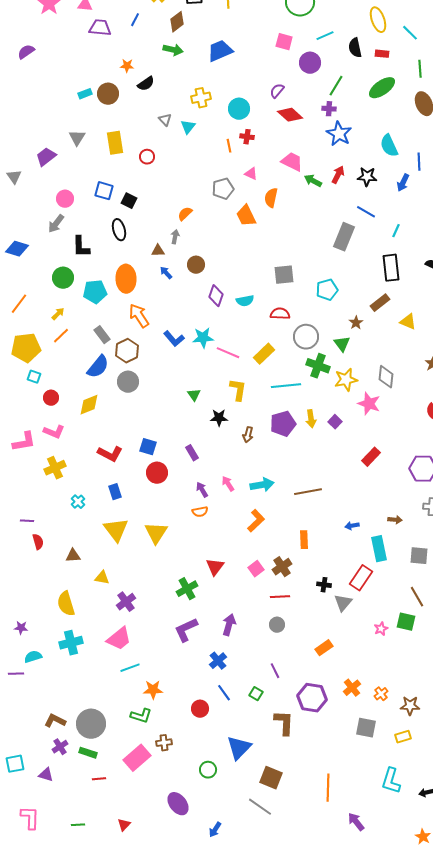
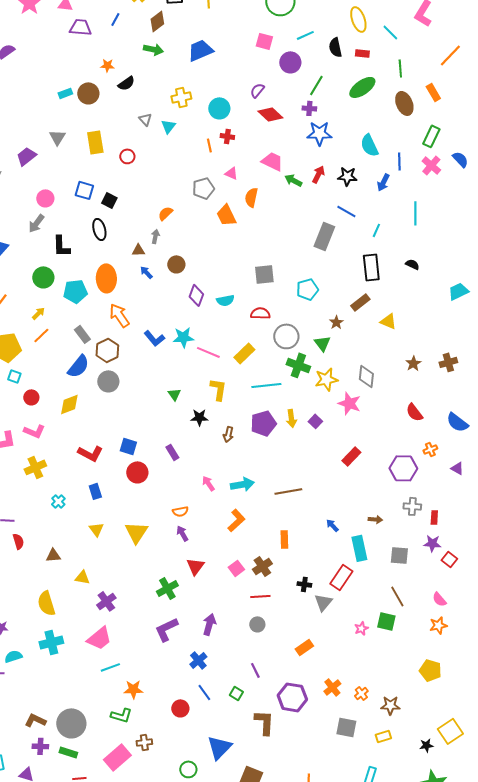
blue star: (339, 134) -> (319, 133), turned -30
purple arrow: (202, 490) -> (182, 533), moved
blue arrow: (352, 526) -> (332, 525), turned 56
yellow triangle: (116, 530) -> (96, 529), size x0.6
purple cross: (60, 747) -> (40, 746), turned 35

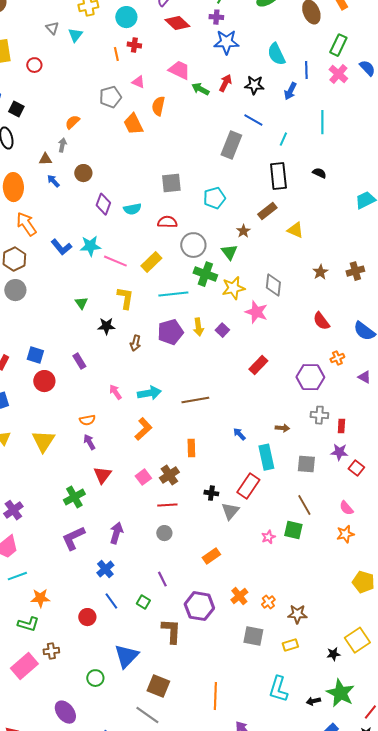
yellow pentagon: (430, 670) -> (363, 582), moved

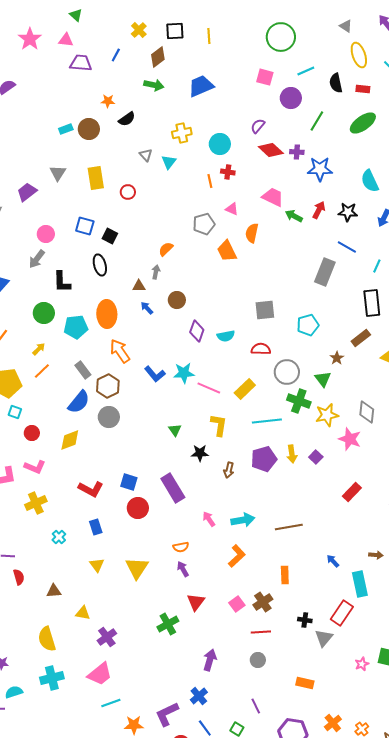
purple cross: (216, 17) -> (297, 152), moved
purple rectangle: (79, 361) -> (173, 488), size x1.8
purple L-shape: (73, 538) -> (167, 714), moved
orange rectangle: (211, 556) -> (305, 683), turned 48

